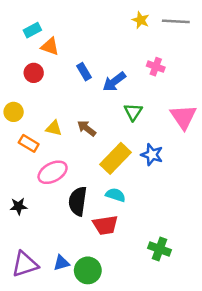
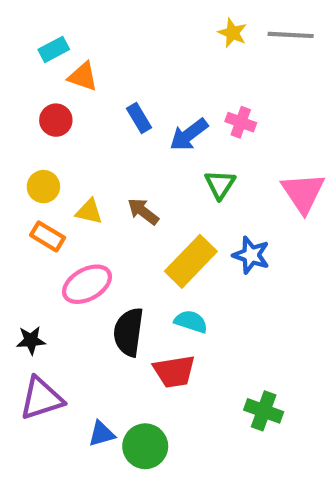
pink cross: (156, 67) -> (241, 122), moved
yellow circle: (14, 112) -> (43, 187), moved
purple triangle: (25, 264) -> (41, 398), moved

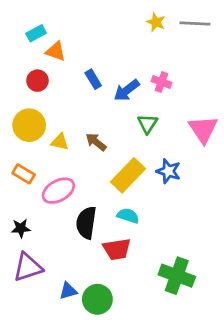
yellow circle: (43, 187) -> (29, 125), size x1.5
orange rectangle: (48, 236) -> (24, 174), moved
green cross: (264, 411) -> (177, 276), size x1.4

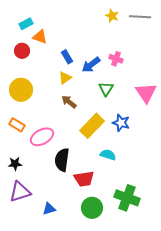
red circle: (37, 81) -> (22, 51), moved
yellow triangle: (60, 142) -> (65, 78), moved, turned -48
cyan semicircle: (128, 216) -> (108, 155), moved
green circle: (97, 299) -> (92, 208), moved

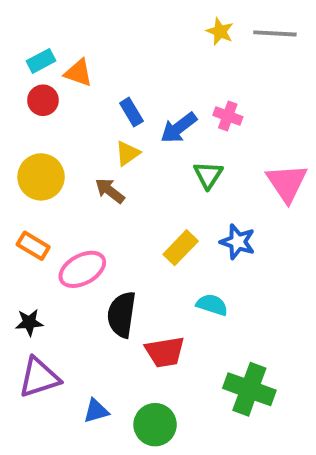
cyan rectangle: (26, 24) -> (41, 61), moved
brown arrow: (69, 102) -> (110, 191), moved
yellow rectangle: (92, 126) -> (181, 248), size x0.7
green circle: (92, 208) -> (155, 425), moved

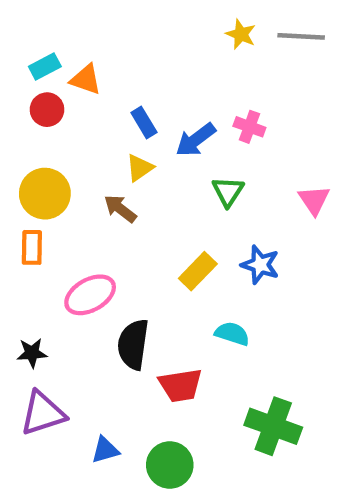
pink triangle: (287, 183) -> (314, 200), size x0.7
orange rectangle: (33, 246) -> (32, 247), moved, turned 60

